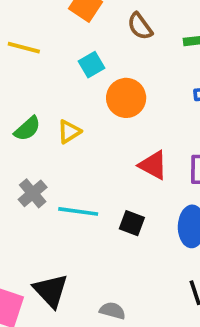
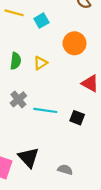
cyan square: (91, 65) -> (41, 21), moved
green semicircle: (27, 129) -> (16, 61), turned -42

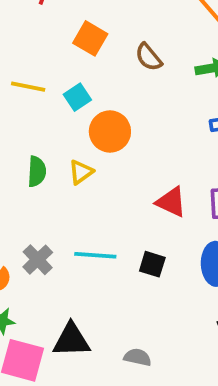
orange circle: (75, 43) -> (110, 131), moved
gray cross: (18, 99) -> (38, 260), moved
black triangle: (29, 157) -> (71, 340), turned -45

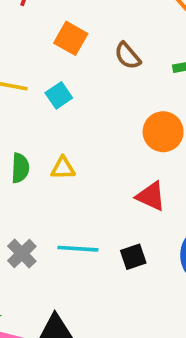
orange circle: (110, 131) -> (163, 132), moved
yellow triangle: (81, 172) -> (63, 168), turned 35
black square: (152, 264) -> (133, 257), turned -35

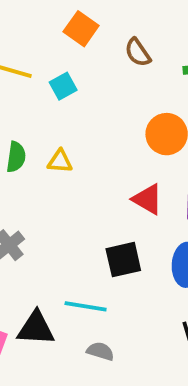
cyan line: (78, 249) -> (86, 306), moved
black square: (133, 257) -> (123, 260), size x1.4

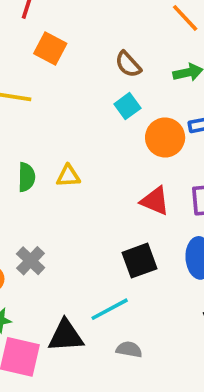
orange square: (81, 29) -> (50, 49), moved
cyan square: (63, 86) -> (127, 106), moved
cyan line: (86, 306) -> (110, 309), turned -30

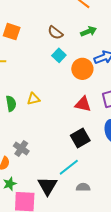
black triangle: (66, 336) -> (47, 186), turned -45

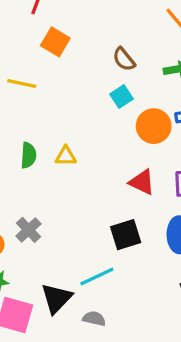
gray semicircle: (83, 187) -> (94, 319), moved

